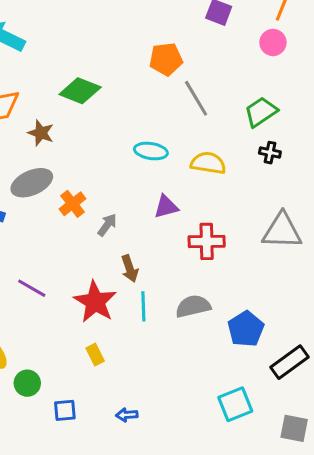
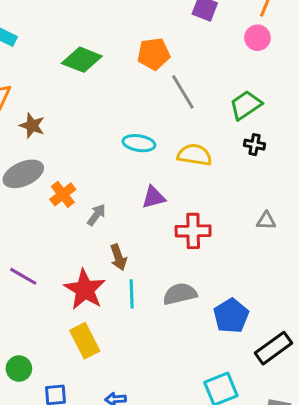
green diamond: (80, 91) -> (82, 60), moved
gray triangle: (282, 231) -> (266, 221), size x0.5
yellow rectangle: (95, 355) -> (85, 341), size x1.6

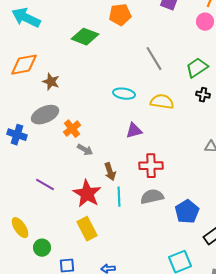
orange pentagon: (154, 54) -> (120, 15), moved
gray arrow: (96, 215) -> (85, 150), moved, turned 84
red cross: (193, 231) -> (151, 166), moved

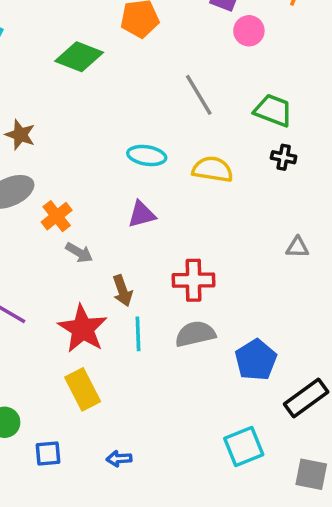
pink circle: (205, 22) -> (249, 31), moved
green trapezoid: (197, 68) -> (273, 110), turned 55
purple triangle: (134, 131) -> (142, 214), moved

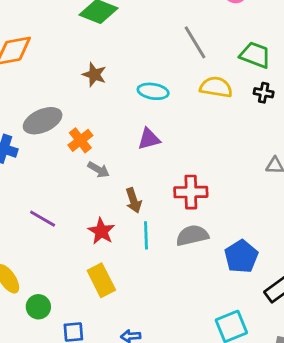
brown star: (20, 135) -> (94, 75), moved
yellow semicircle: (213, 169) -> (216, 87), moved
red star: (83, 329) -> (101, 231), size x0.7

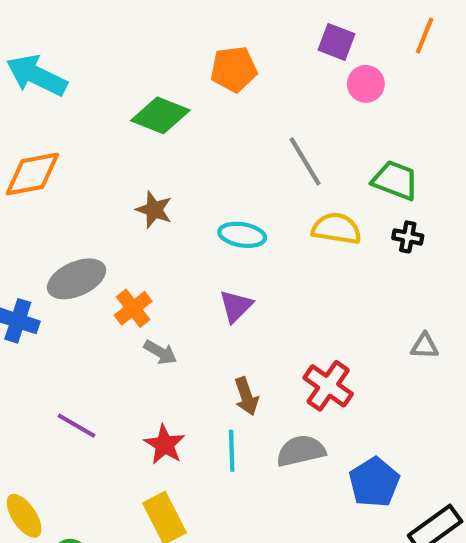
purple triangle: (149, 139) -> (236, 306), turned -30
red cross: (191, 192) -> (328, 386), moved, turned 36
brown arrow: (133, 200) -> (246, 396), moved

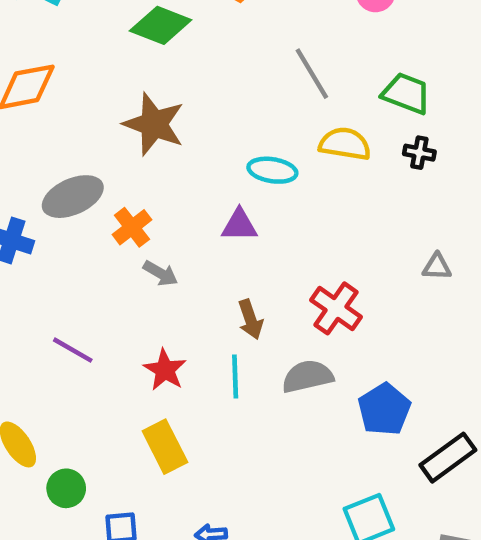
brown star: (154, 210) -> (154, 124), size x1.6
cyan ellipse: (242, 235) -> (272, 170), moved
purple triangle: (236, 306) -> (239, 225), turned 45

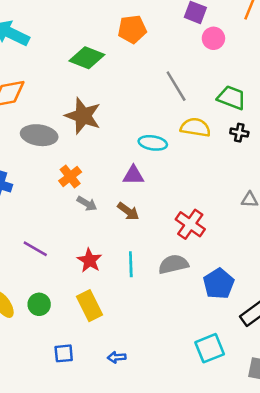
gray ellipse: (73, 197) -> (39, 135), moved, turned 32
brown arrow: (250, 319) -> (128, 211), moved, turned -35
green circle: (66, 488) -> (39, 304), moved

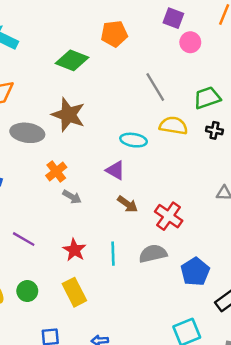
green trapezoid: (232, 98) -> (207, 98), turned -40
purple triangle: (133, 175) -> (115, 170), turned 30
brown arrow: (128, 211) -> (128, 204), moved

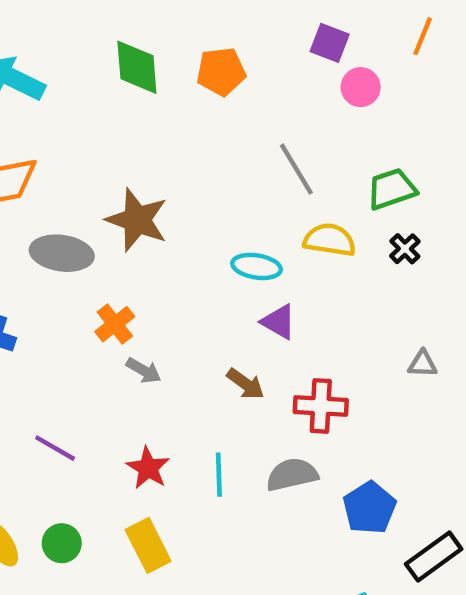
green diamond: (72, 60) -> (137, 67), moved, turned 64
black cross: (214, 130) -> (405, 249), turned 35
purple triangle: (115, 170) -> (279, 322), moved
red cross: (169, 216) -> (321, 406), turned -32

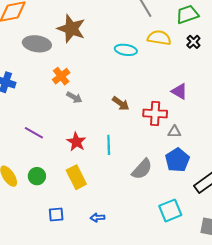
purple triangle: (279, 322) -> (179, 91), moved
gray triangle: (423, 364) -> (174, 132), moved
gray semicircle: (292, 475) -> (142, 169), moved, turned 145

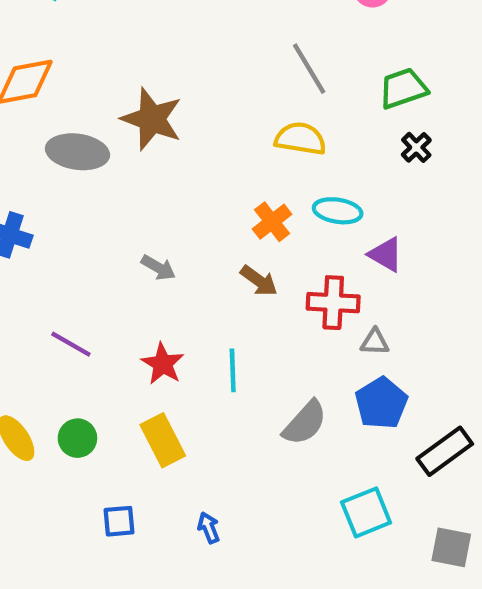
yellow semicircle: (159, 38) -> (300, 139), moved
cyan ellipse: (126, 50) -> (338, 211), moved
orange cross: (61, 76) -> (272, 222), moved
blue arrow: (98, 218) -> (209, 528), turned 72

